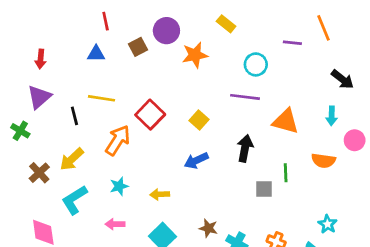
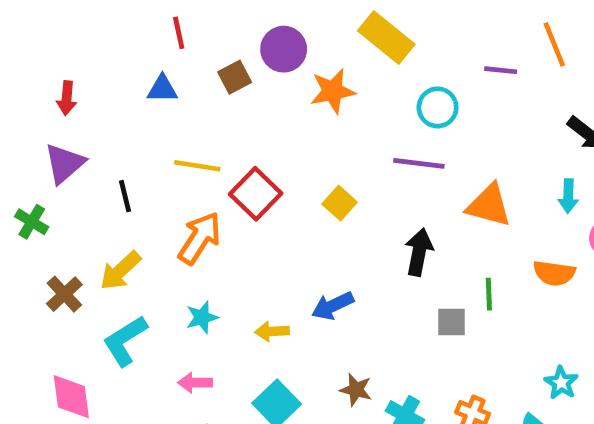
yellow rectangle: (226, 24) -> (386, 37), size x1.6
yellow line: (102, 98) -> (197, 166), moved
blue arrow: (196, 161) -> (333, 306), moved

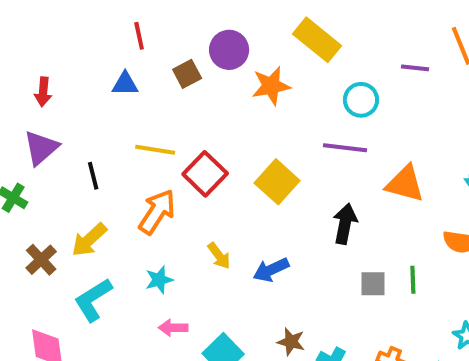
yellow square: (340, 203) -> (277, 182), size x1.5
green line: (489, 294) -> (413, 280), moved
yellow arrow: (272, 331) -> (219, 256), moved, turned -124
pink arrow: (195, 383) -> (173, 328), moved

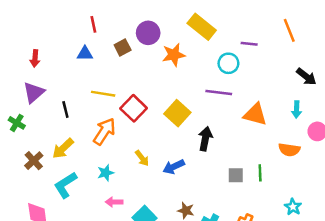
purple line: (415, 68) -> (249, 44), moved
black arrow: (345, 224) -> (205, 139), moved

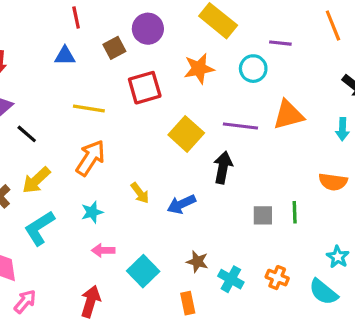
orange star: (174, 55) -> (199, 69), moved
purple line: (219, 92) -> (240, 126), moved
red square: (134, 108) -> (145, 88), moved, turned 30
black line: (65, 110) -> (27, 134), moved, turned -35
orange triangle: (255, 114) -> (288, 115), moved, turned -30

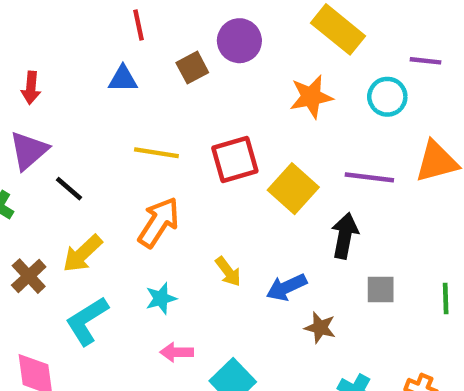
red square: (145, 88) -> (235, 159), moved
gray square: (263, 215) -> (381, 289), moved
brown star: (197, 262) -> (320, 328), moved

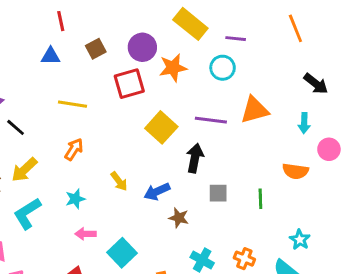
purple circle: (239, 41) -> (142, 47), moved
purple line: (425, 61) -> (236, 39), moved
red square: (235, 159) -> (129, 84), moved
orange arrow: (159, 222) -> (74, 149), size x0.7

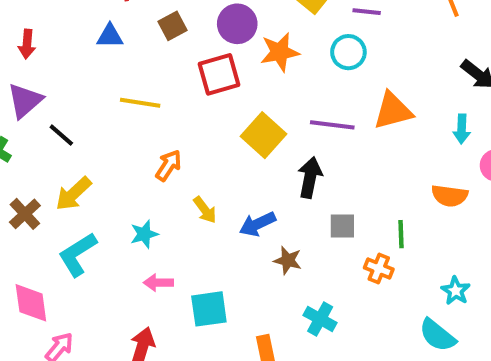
orange arrow: (74, 149) -> (168, 165), moved
cyan square: (122, 253) -> (209, 309), turned 36
orange cross: (244, 259) -> (379, 268), moved

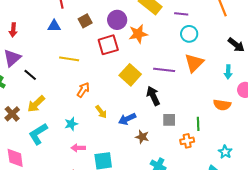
cyan circle: (348, 52) -> (189, 34), moved
orange triangle: (393, 111) -> (194, 63), turned -30
black arrow: (310, 177) -> (153, 96), turned -36
orange cross: (379, 268) -> (187, 141), turned -32

